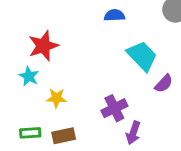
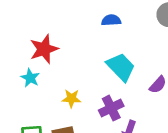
cyan trapezoid: (142, 56) -> (121, 67), moved
yellow star: (56, 98) -> (71, 98), moved

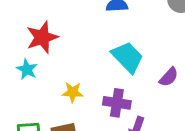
purple cross: (111, 108) -> (117, 103), turned 35

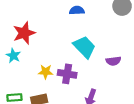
purple semicircle: (169, 77) -> (113, 61), turned 40
purple cross: (117, 103) -> (67, 74), moved

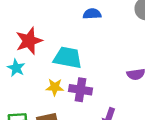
cyan trapezoid: (84, 47) -> (68, 58), moved, turned -35

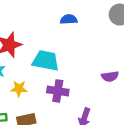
yellow star: (55, 87) -> (19, 89), moved

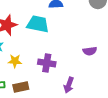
cyan trapezoid: (46, 61) -> (38, 24), moved

